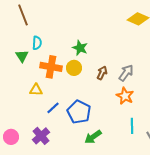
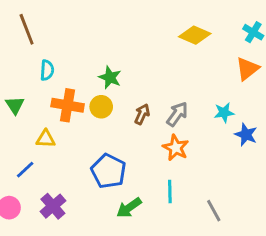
green triangle: (22, 56) -> (15, 105), moved
blue line: (53, 108) -> (25, 170), moved
cyan line: (132, 126) -> (170, 192), moved

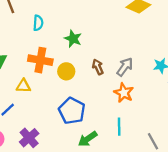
cyan semicircle: (47, 70) -> (38, 23), moved
yellow circle: (101, 107) -> (66, 71), moved
brown arrow: (142, 114) -> (98, 67), turned -49

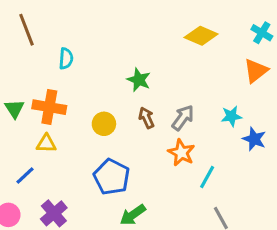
green star: (73, 39) -> (139, 80), moved
orange cross: (40, 60) -> (49, 107), moved
cyan line: (119, 127) -> (207, 177), moved, turned 30

